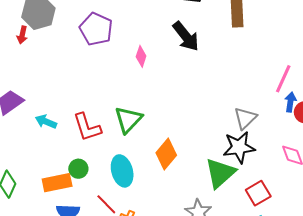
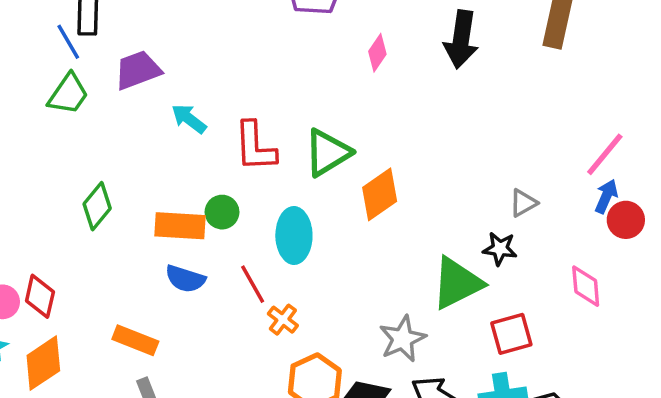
black arrow: (186, 36) -> (461, 39), turned 32
gray triangle: (245, 118) -> (523, 203), size x0.7
black star: (239, 147) -> (500, 249), size x0.6
orange diamond: (166, 154) -> (380, 194), moved

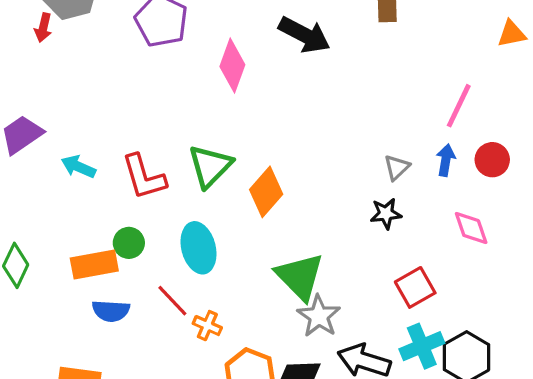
black arrow: (461, 39) -> (304, 35), turned -57
pink diamond: (377, 53) -> (232, 66), size x1.5
blue arrow: (606, 196) -> (446, 160), moved
green triangle: (457, 283) -> (300, 276), moved, turned -34

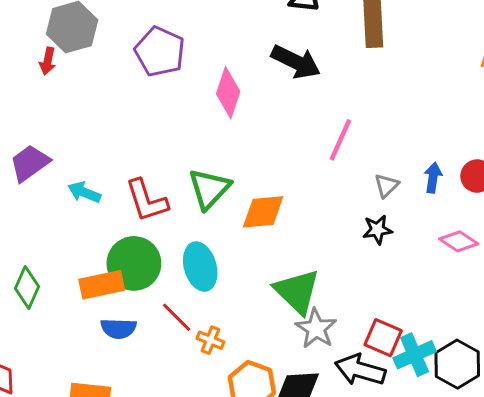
pink line: (459, 106) -> (340, 140), moved
orange diamond: (266, 192) -> (263, 212), turned 45
pink diamond: (471, 228) -> (459, 241), turned -36
green circle: (129, 243) -> (134, 263), size x1.8
red square: (415, 287) -> (383, 338), moved, turned -36

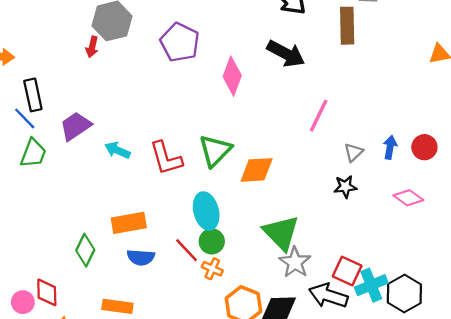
green circle: (134, 263) -> (212, 241), moved, size x0.6
green diamond: (27, 287) -> (85, 250), moved

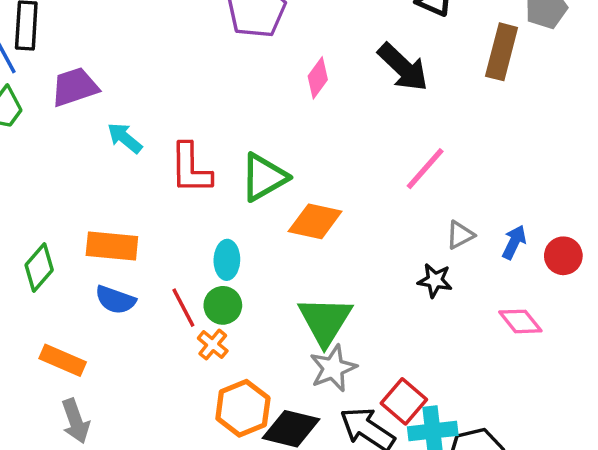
pink diamond: (232, 76) -> (318, 78), size x0.7
cyan ellipse: (206, 211) -> (227, 260), size x0.7

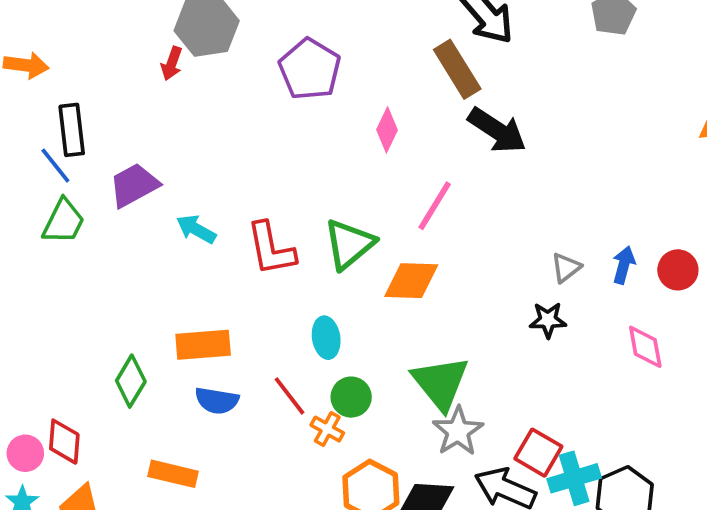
brown rectangle: (502, 52) -> (457, 69), moved, turned -36
black arrow: (403, 67) -> (497, 130), moved
pink line: (425, 169) -> (435, 206), moved
green circle: (223, 305) -> (351, 397), moved
pink diamond: (520, 321) -> (645, 347), turned 39

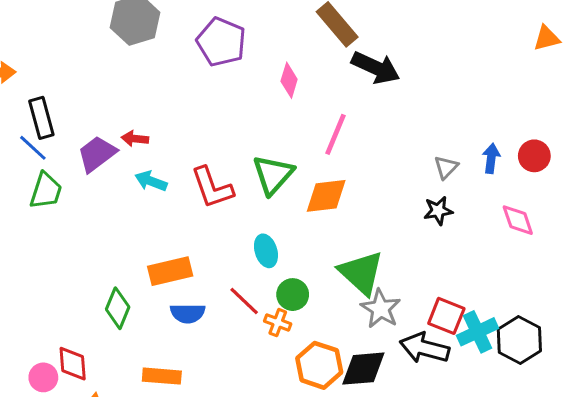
red arrow: (172, 63) -> (135, 139), moved, turned 85

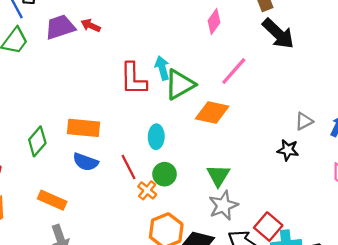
cyan arrow: (151, 181) -> (162, 68), moved, turned 35
green triangle: (361, 273) -> (218, 175), size x0.7

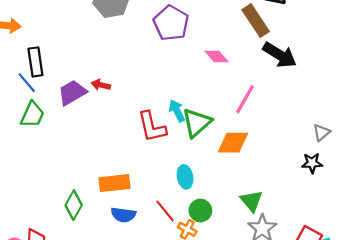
pink diamond: (214, 22) -> (216, 57), turned -65

